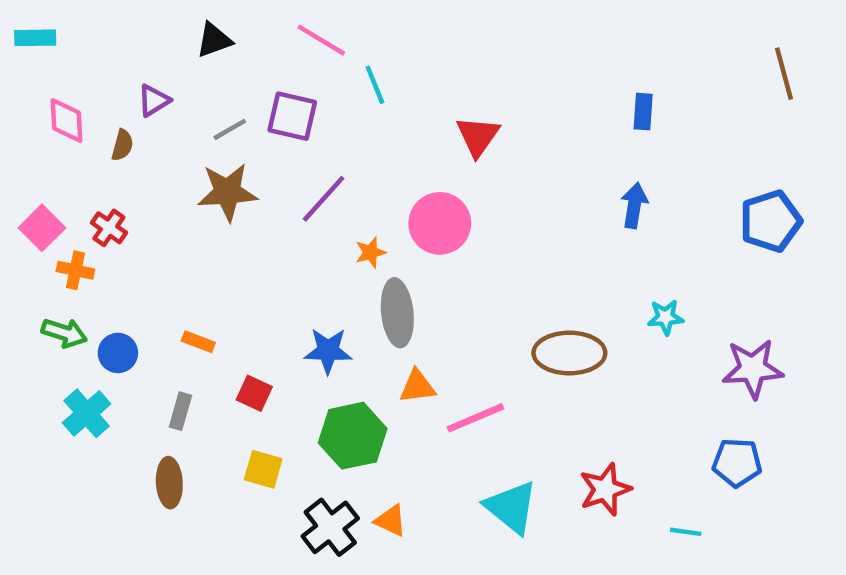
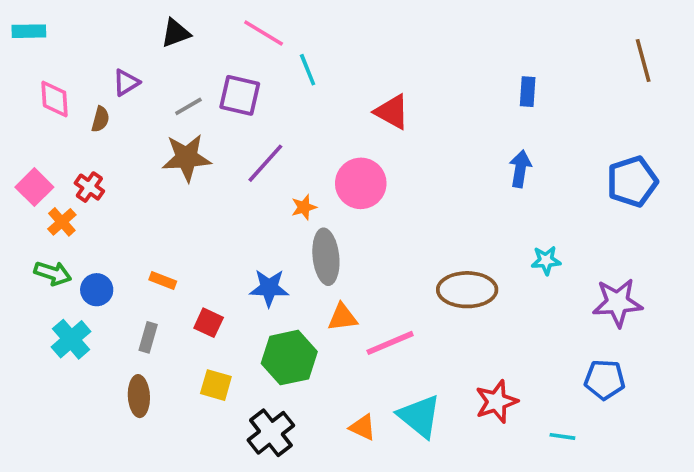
red triangle: (478, 136) -> (392, 112), turned -36
orange cross: (75, 270) -> (62, 222), turned 36
orange triangle: (391, 521) -> (363, 427), moved

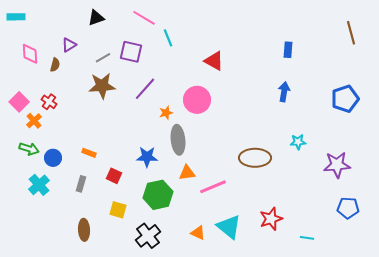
blue pentagon: (605, 380) -> (348, 208), moved
brown ellipse: (139, 396) -> (84, 230), moved

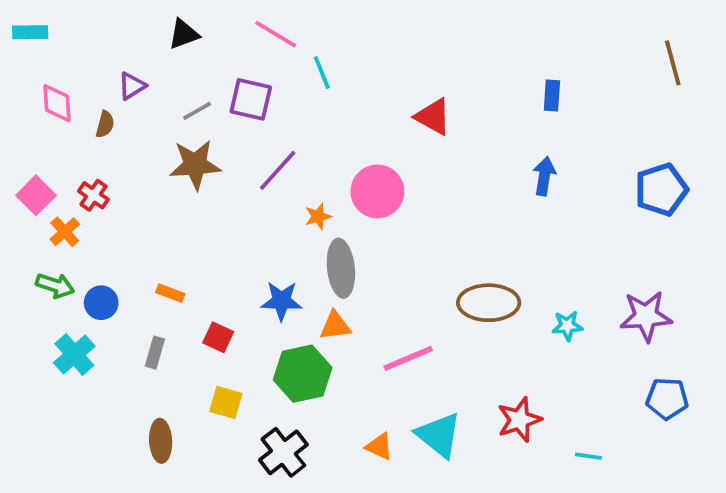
red triangle: (214, 61) -> (433, 117), moved
cyan star: (298, 142) -> (567, 326), moved
orange triangle: (187, 173) -> (335, 326), moved

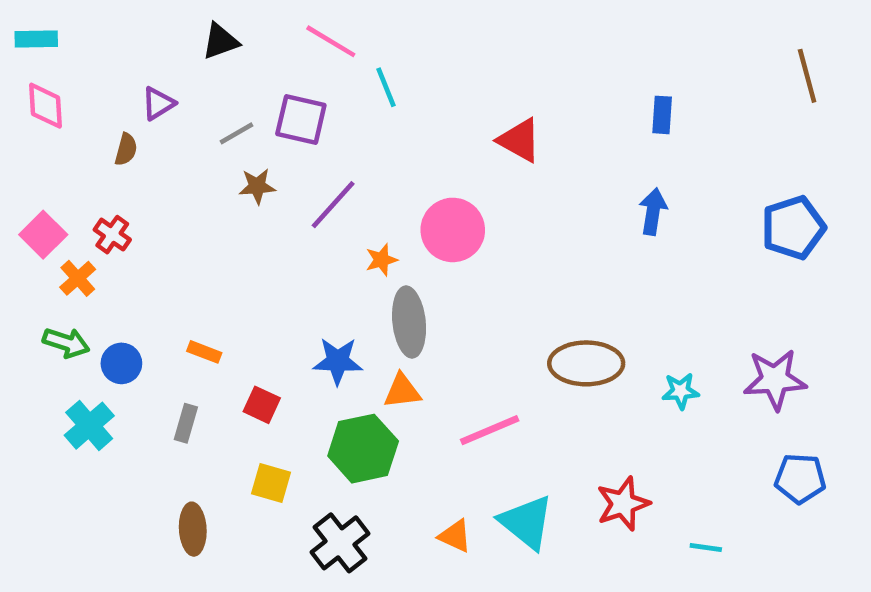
pink diamond: (57, 103) -> (45, 106), moved
brown star: (195, 165) -> (257, 186), moved, size x0.6

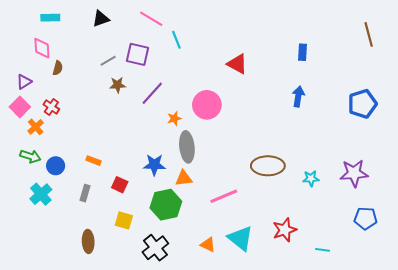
cyan rectangle: (36, 39) -> (50, 18), moved
purple triangle: (158, 103) -> (24, 82), moved
pink diamond: (45, 106) -> (42, 48), moved

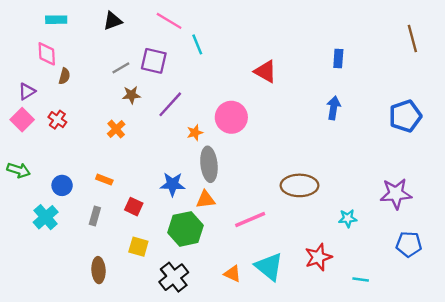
orange cross: (36, 127) -> (116, 129), moved
green arrow: (30, 156) -> (19, 170), moved
cyan star: (311, 178) -> (348, 218), moved

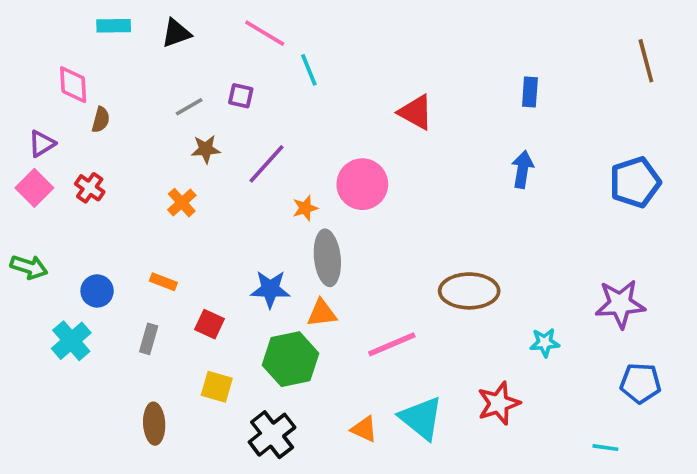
cyan rectangle: (56, 20) -> (114, 26), moved
purple square: (154, 61) -> (241, 96), size x0.6
cyan line: (361, 279) -> (605, 448), moved

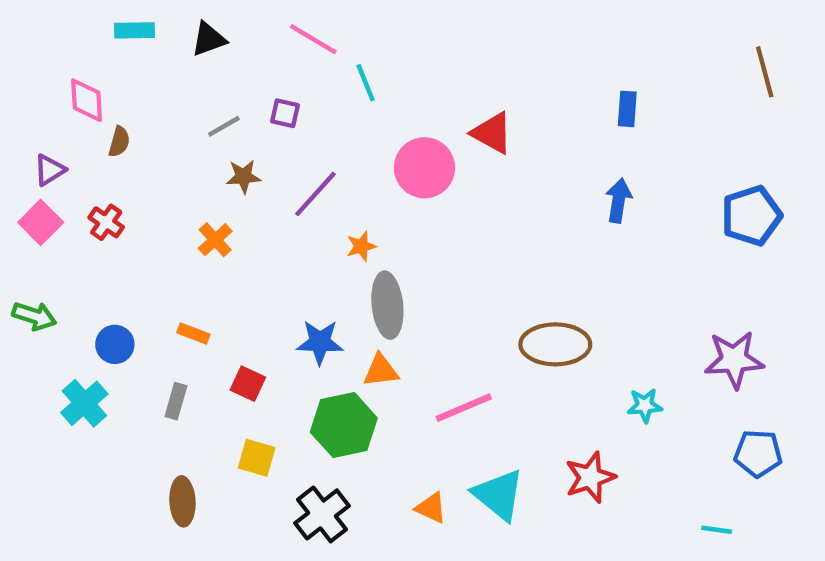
pink circle: (362, 184) -> (424, 168), moved

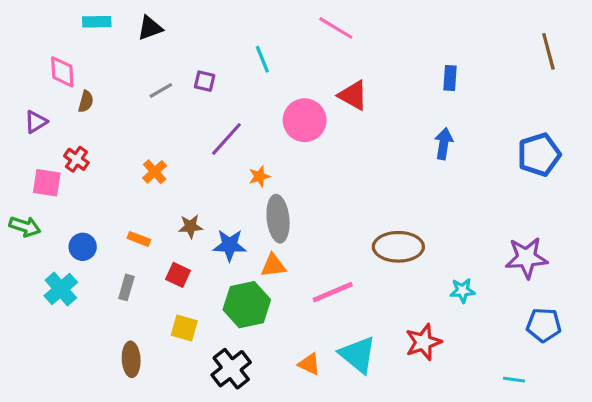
pink line: (313, 39) -> (336, 28), moved
brown star: (244, 176) -> (191, 226), moved
pink square: (41, 222) -> (47, 183), moved, turned -36

